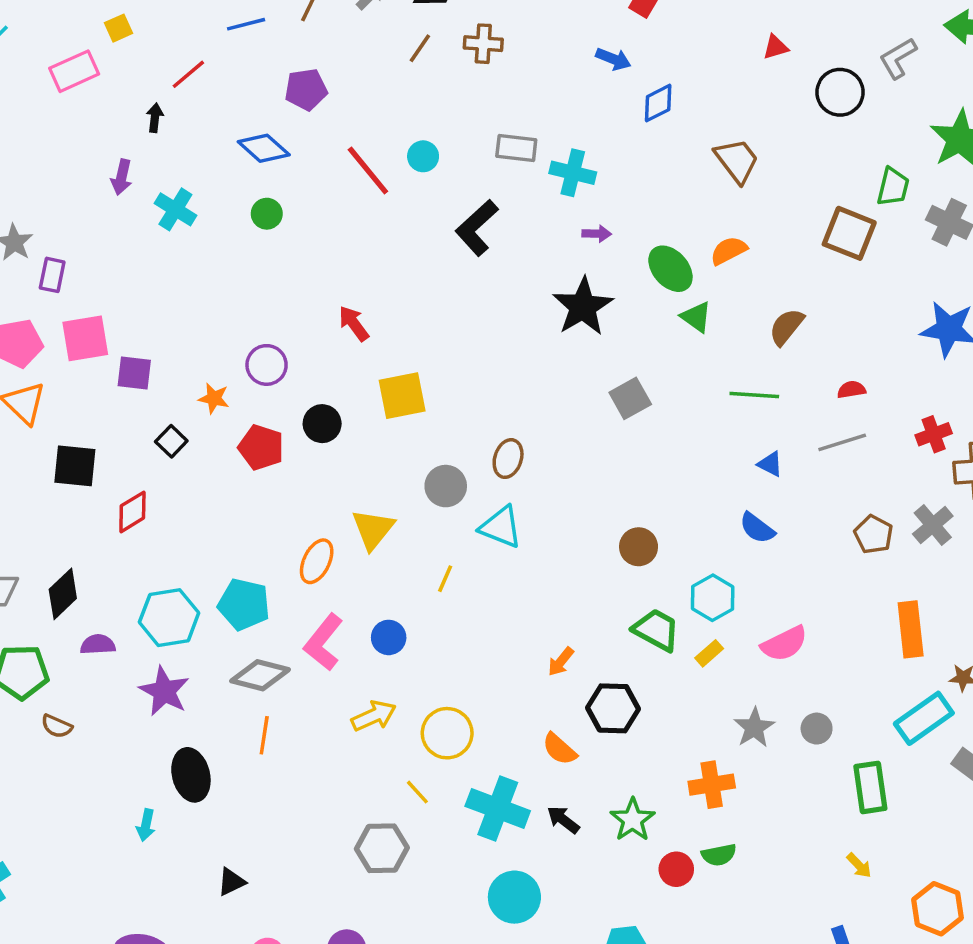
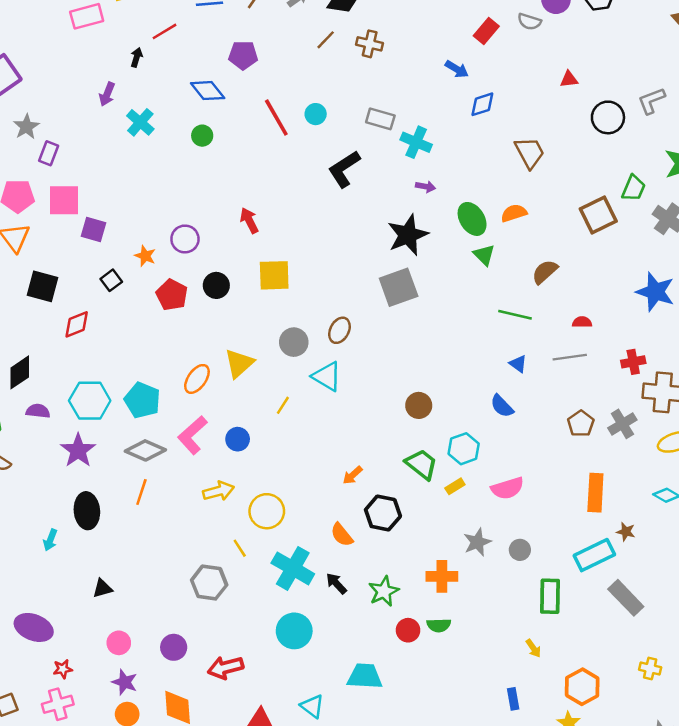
brown square: (849, 233) -> (598, 215), turned 33
gray square: (630, 398) -> (399, 287), moved, size x1.4

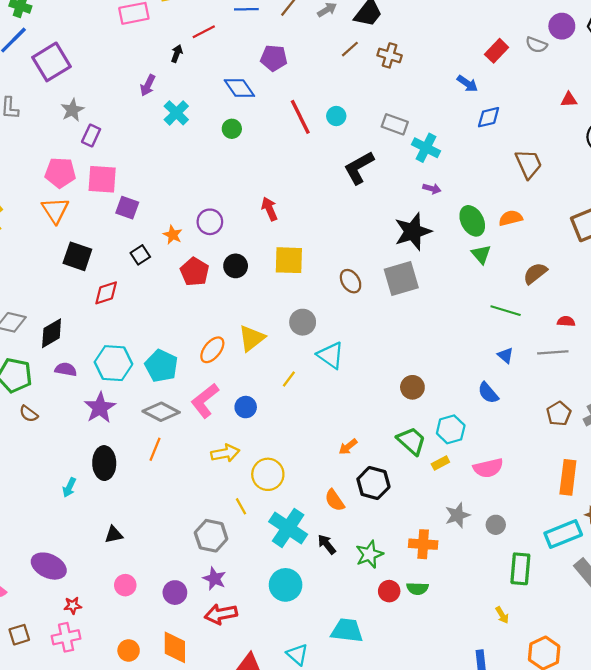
brown ellipse: (339, 330) -> (351, 281), moved, turned -65
purple star: (125, 682) -> (214, 579), moved

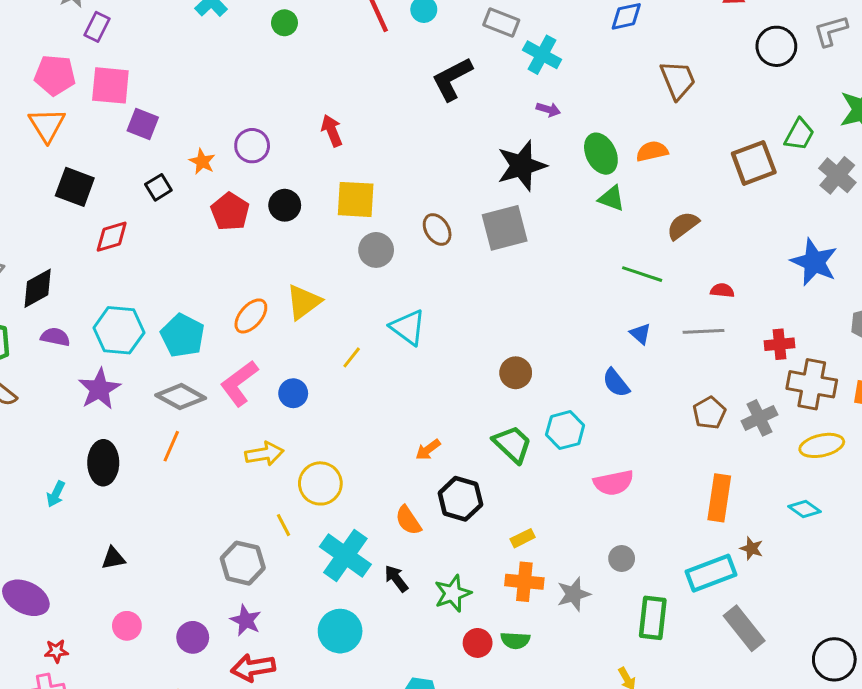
green triangle: (481, 254) -> (612, 198), turned -30
gray circle: (303, 322) -> (376, 250), moved
yellow rectangle: (440, 463) -> (523, 538), moved
gray star: (458, 515) -> (574, 594), moved

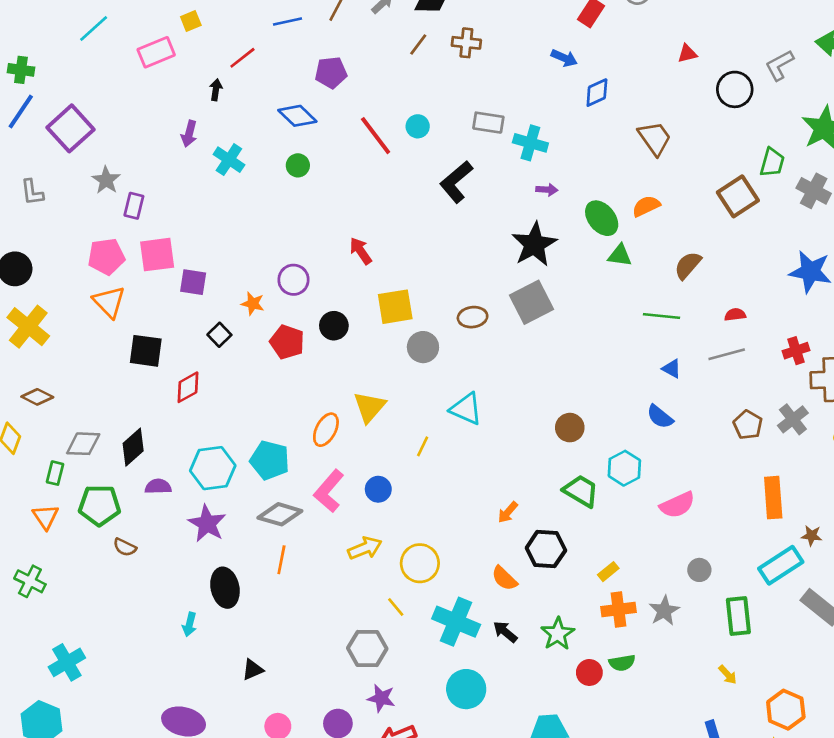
brown ellipse: (437, 229) -> (473, 317), turned -52

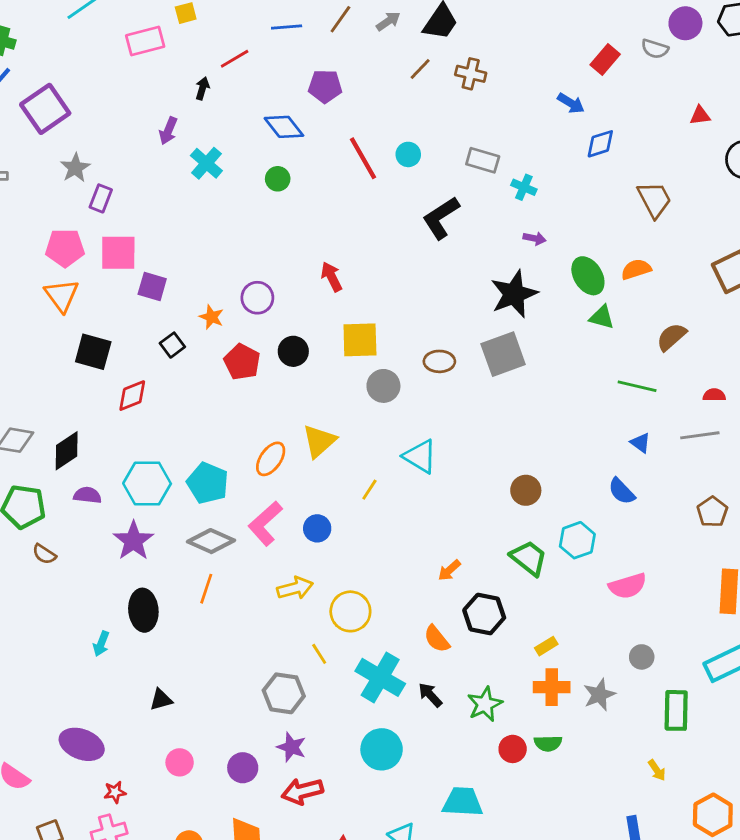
cyan cross: (530, 143) -> (524, 187), size x0.7

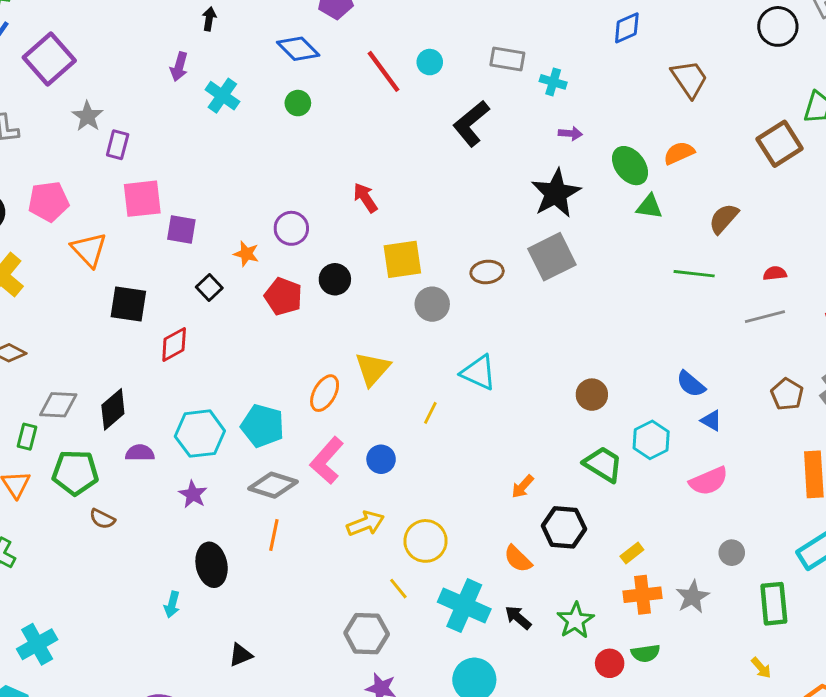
pink pentagon: (65, 248) -> (49, 201), moved
blue triangle: (640, 443) -> (711, 421), moved
purple star: (133, 541) -> (193, 494), size x0.7

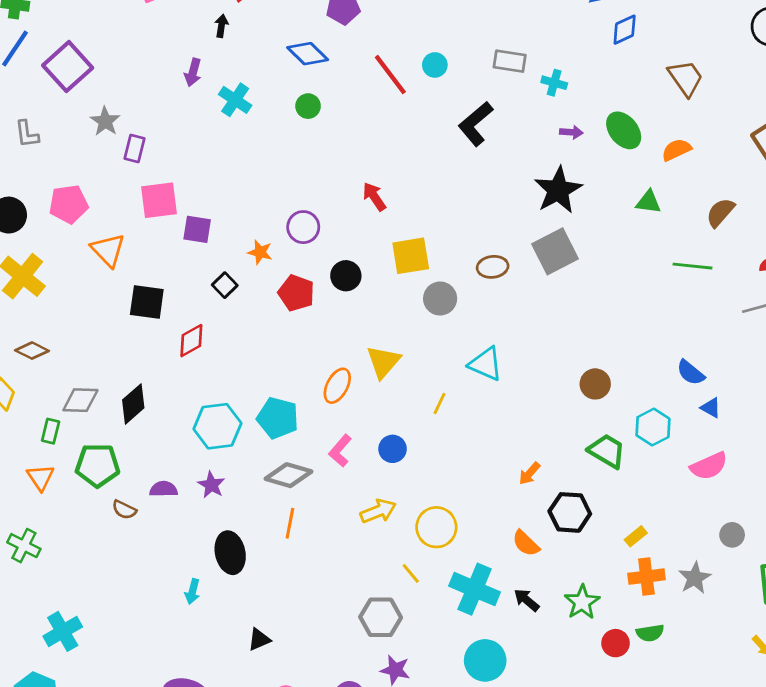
green ellipse: (630, 166) -> (624, 130), moved
purple semicircle: (140, 453) -> (164, 489), moved
pink L-shape: (327, 460) -> (340, 451), size x0.7

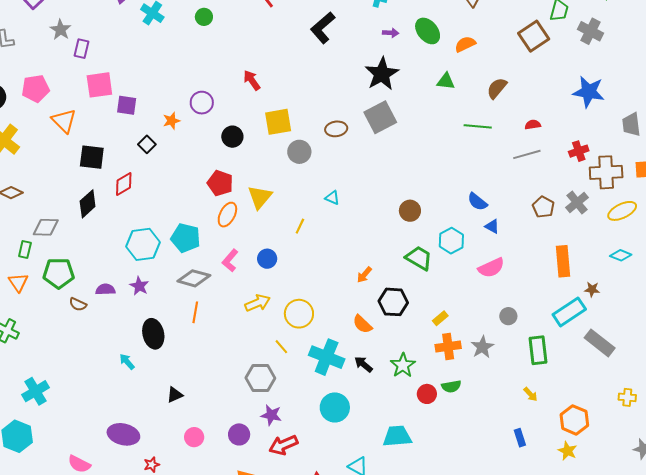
orange star: (260, 252) -> (171, 121), turned -30
red pentagon: (296, 293) -> (220, 183), moved
cyan triangle: (486, 364) -> (332, 198), size x0.6
black diamond: (133, 404) -> (88, 204), moved
cyan arrow: (193, 592) -> (127, 362), turned 126

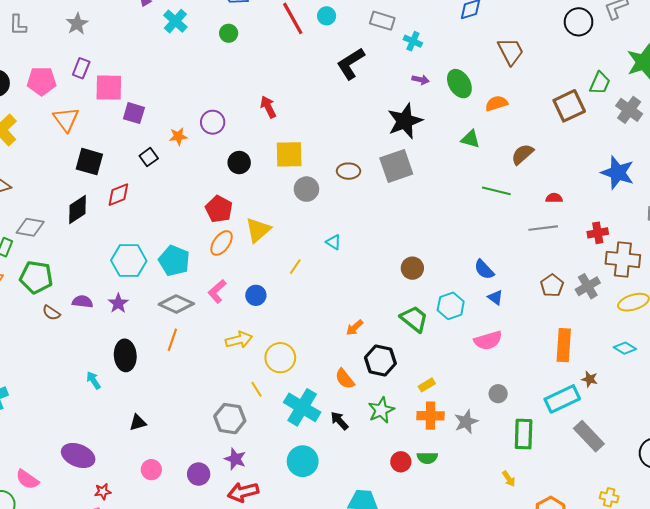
purple rectangle: (82, 49) -> (81, 68), moved
green star: (403, 365) -> (381, 410), moved

